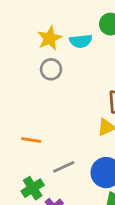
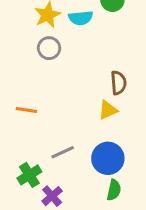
orange line: (31, 140) -> (26, 110), moved

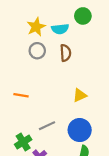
brown semicircle: (118, 83) -> (65, 53), moved

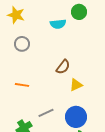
yellow star: (36, 27) -> (16, 15), moved, turned -30
gray circle: (37, 51) -> (22, 44), moved
brown semicircle: (65, 53) -> (63, 67), moved, turned 42

